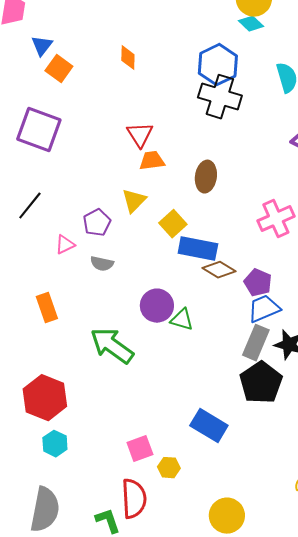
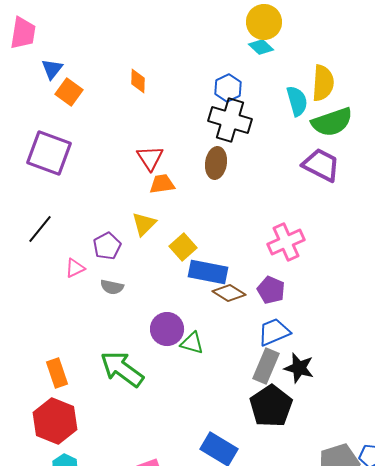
blue hexagon: (218, 65) -> (228, 88), size x0.7
brown ellipse: (206, 177) -> (216, 163), moved
purple pentagon: (258, 283) -> (271, 290), moved
orange rectangle: (47, 308) -> (57, 373), moved

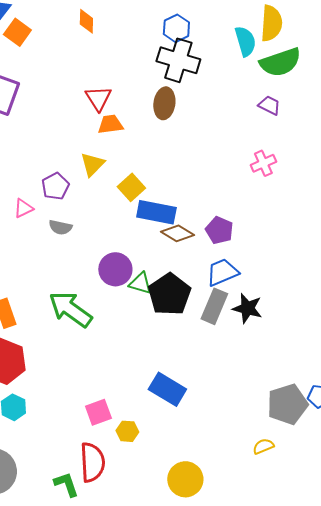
purple trapezoid: (321, 165) -> (269, 105), size x0.6
pink cross: (286, 242) -> (263, 163), moved, size x0.7
black pentagon: (271, 406) -> (169, 294), moved

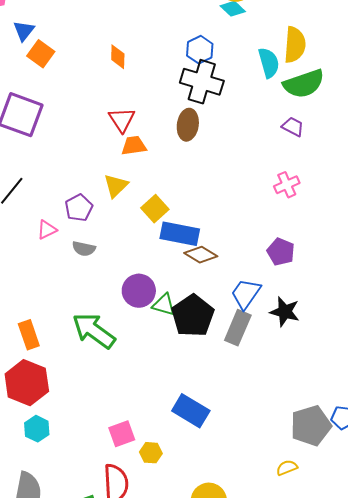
orange diamond: (86, 21) -> (118, 57), moved
purple pentagon: (219, 230) -> (281, 252), moved
blue trapezoid: (222, 272) -> (246, 294), turned -32
black star: (247, 308) -> (285, 312), moved

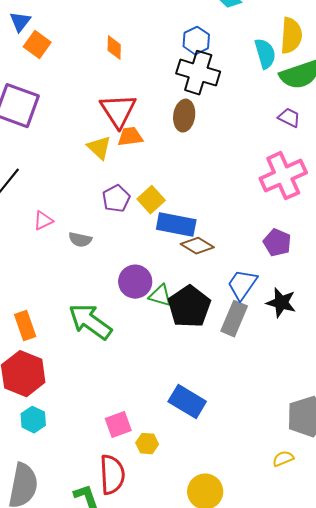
red triangle: (122, 120) -> (118, 111), size x1.4
pink cross: (287, 185) -> (283, 176), size x1.8
yellow triangle: (116, 186) -> (99, 148), moved, turned -32
purple pentagon: (79, 208) -> (116, 199), moved

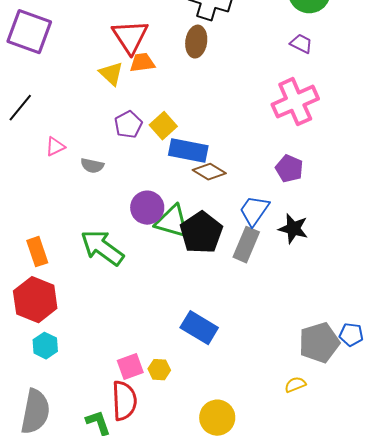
green triangle: (160, 296) -> (172, 222), size x1.5
pink square: (118, 425) -> (130, 367), moved

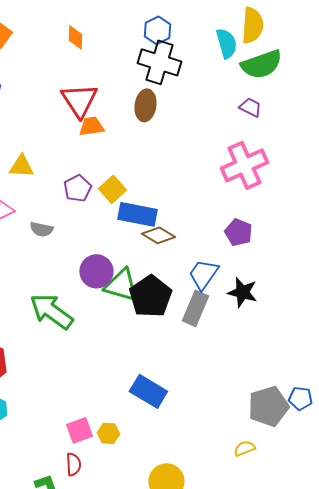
yellow triangle: (111, 74) -> (21, 166), moved, turned -40
red semicircle: (124, 401) -> (73, 464), size x0.6

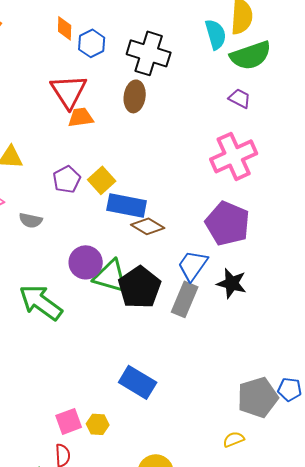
blue hexagon: (157, 30) -> (92, 43), moved
purple pentagon: (238, 232) -> (228, 223), size x1.6

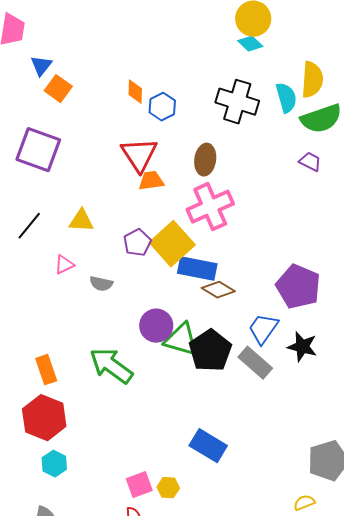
black cross: (149, 53) -> (237, 102), moved
pink cross: (234, 156) -> (210, 207), moved
yellow square: (102, 180) -> (172, 244), size x1.6
gray rectangle: (185, 299) -> (255, 363), turned -72

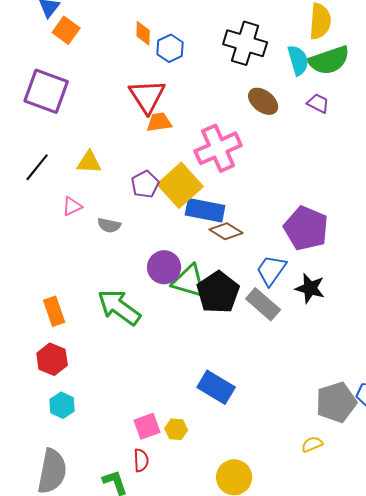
cyan semicircle: (286, 98) -> (298, 60), moved
brown ellipse: (205, 160) -> (263, 101), moved, turned -60
red hexagon: (44, 418) -> (52, 359), size x0.7

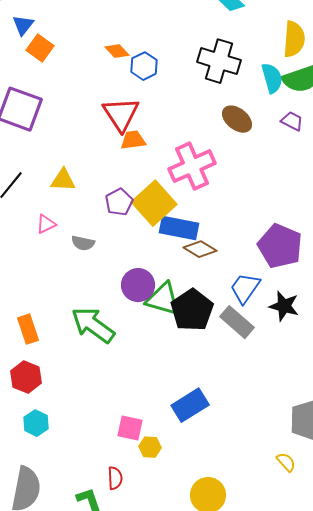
orange diamond: (143, 33) -> (117, 51), turned -45
blue rectangle: (216, 387) -> (190, 405), turned -63
pink square: (147, 426) -> (130, 428), moved, turned 32
yellow semicircle: (312, 444) -> (286, 462), turned 70

